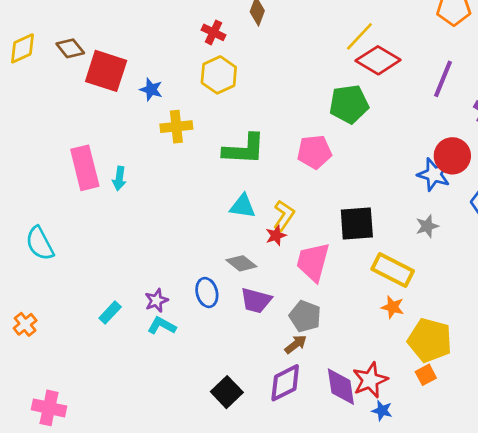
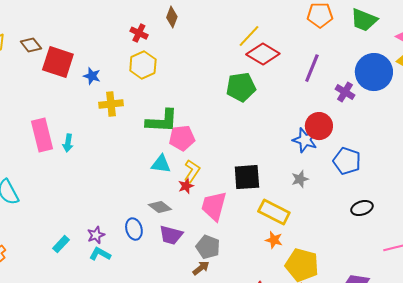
pink pentagon: (314, 152) -> (182, 138), moved

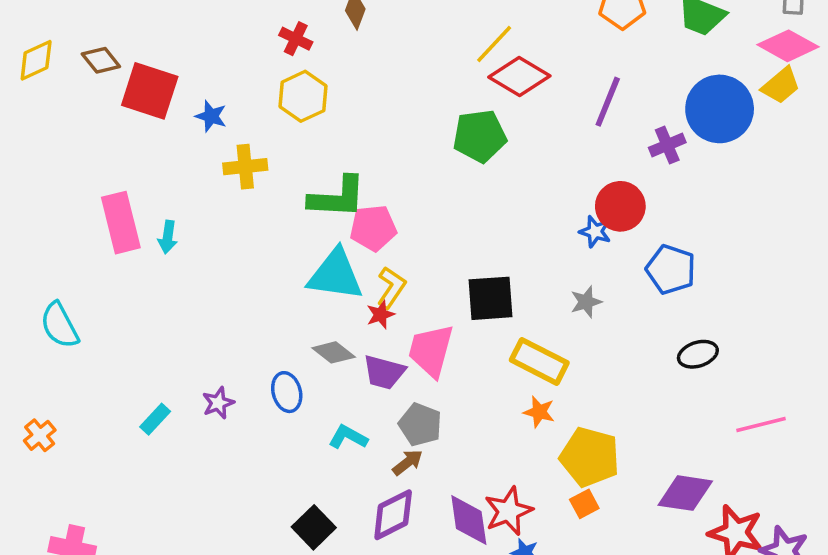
purple cross: (345, 92) -> (667, 145), turned 36
blue star: (305, 140) -> (595, 232), size x0.7
cyan triangle: (161, 164) -> (335, 275), size x1.6
purple trapezoid: (171, 235) -> (384, 372), moved
cyan L-shape: (100, 254) -> (348, 437), moved

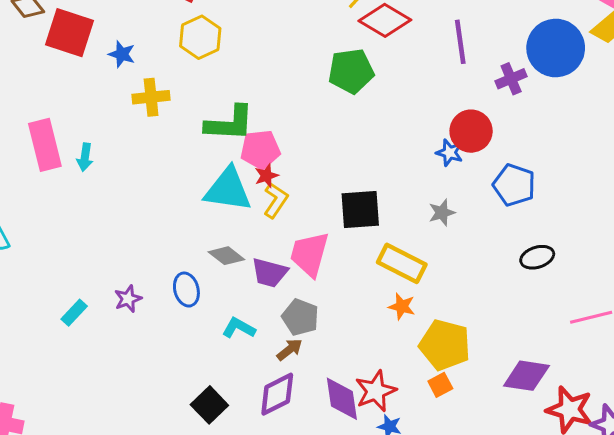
purple line: (608, 102) -> (460, 42), turned -30
red star: (380, 315) -> (266, 176), moved

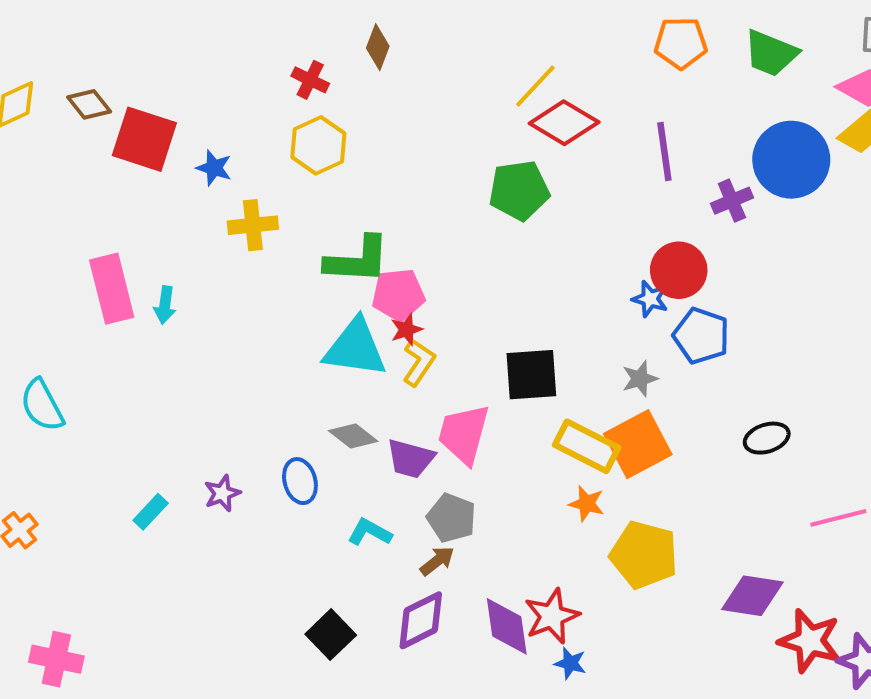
blue pentagon: (514, 185) -> (701, 336), moved
orange square: (440, 385) -> (638, 444), moved, size x2.0

